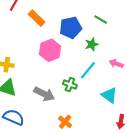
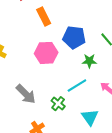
green cross: (70, 85) -> (58, 104), moved

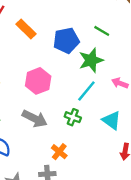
pink hexagon: (46, 53) -> (38, 81), moved
green star: (89, 61) -> (91, 60), size x1.5

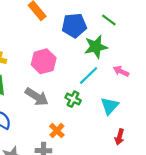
cyan triangle: (112, 120) -> (110, 106), turned 30

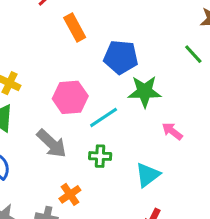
green line: (109, 20) -> (193, 54), moved
cyan line: (89, 75) -> (104, 117), moved
green cross: (73, 99) -> (100, 156), turned -35

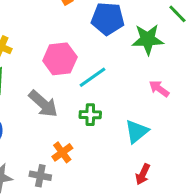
green star: (145, 92) -> (148, 39), moved

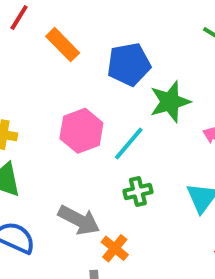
green star: (148, 39) -> (170, 102), moved
gray arrow: (43, 104) -> (79, 220), moved

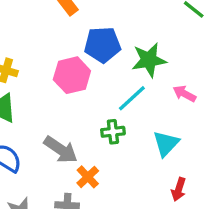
blue pentagon: (129, 64) -> (102, 45), moved
cyan line: (129, 143) -> (132, 98), moved

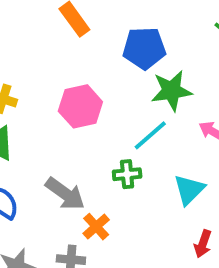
blue pentagon: (102, 45) -> (144, 48), moved

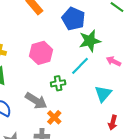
blue pentagon: (144, 48) -> (73, 19), turned 30
green cross: (127, 174) -> (58, 83), moved

